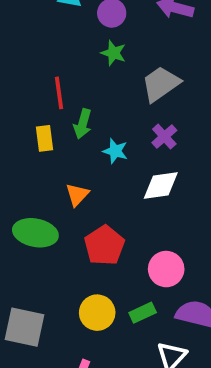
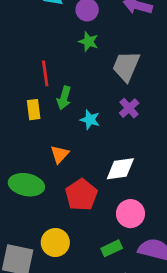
gray trapezoid: (161, 84) -> (126, 66), turned -32
white diamond: (161, 186) -> (120, 169), moved
yellow circle: (97, 313) -> (55, 242), moved

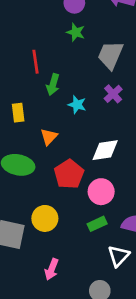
yellow rectangle: (34, 110) -> (18, 113), moved
pink circle: (130, 214) -> (101, 192), moved

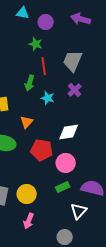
green star: (76, 32) -> (36, 44), moved
red line: (35, 62) -> (44, 66), moved
red pentagon: (69, 174) -> (42, 150), turned -30
yellow circle: (45, 218) -> (27, 194), moved

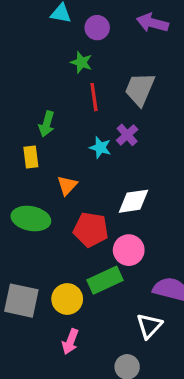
green arrow: (30, 83) -> (47, 124), moved
purple cross: (75, 90) -> (127, 135), moved
green rectangle: (63, 187) -> (105, 280), moved, size x1.5

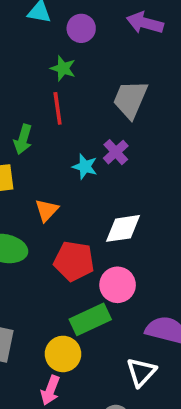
red line: (94, 97) -> (58, 108), moved
yellow circle: (67, 299) -> (63, 354), moved

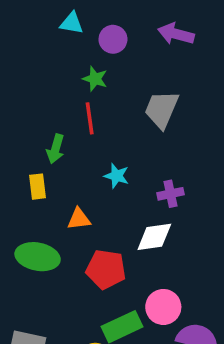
purple cross: (116, 152) -> (170, 194), moved, turned 30
orange triangle: (47, 210) -> (79, 219), turned 40
pink circle: (118, 285) -> (163, 307), moved

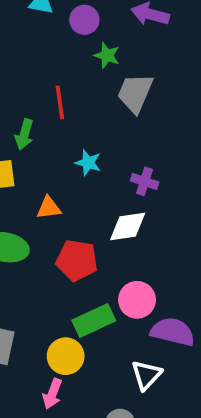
green star: (95, 79) -> (107, 55), moved
purple cross: (170, 194) -> (145, 181), turned 30

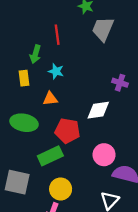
cyan star: (88, 163) -> (56, 71), moved
purple cross: (145, 181) -> (120, 83), moved
green rectangle: (94, 320) -> (50, 156), moved

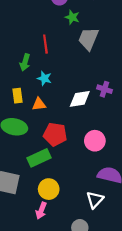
yellow rectangle: (24, 78) -> (18, 96), moved
white diamond: (98, 110) -> (80, 99), moved
pink circle: (104, 155) -> (95, 141), moved

